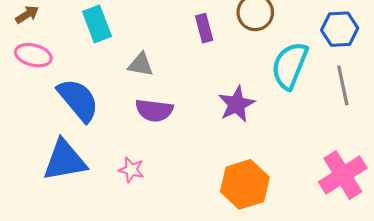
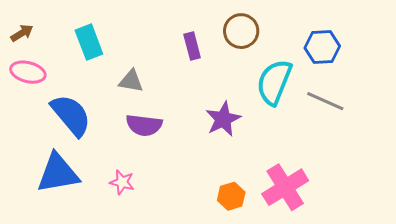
gray line: (343, 85) -> (325, 101), turned -54
pink cross: (343, 175) -> (285, 187), moved
orange hexagon: (245, 184) -> (231, 196), size x0.6

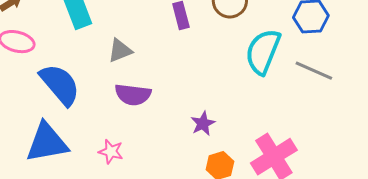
gray triangle: (131, 81) -> (120, 51), turned -32
purple star: (223, 119) -> (203, 124), moved, size x0.7

